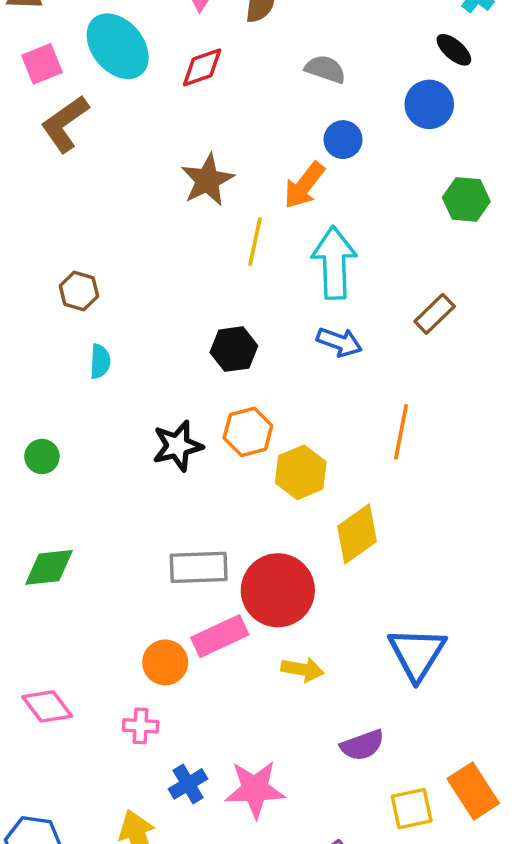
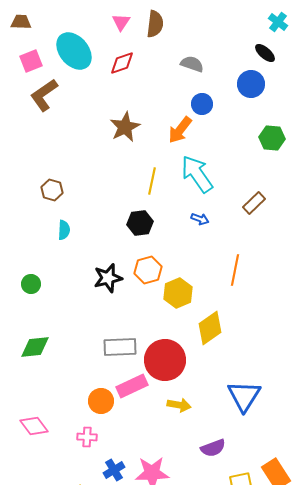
yellow line: (255, 242) -> (152, 181), moved
cyan arrow: (334, 263) -> (197, 174), turned -33
blue arrow: (339, 342) -> (200, 219), size x0.7

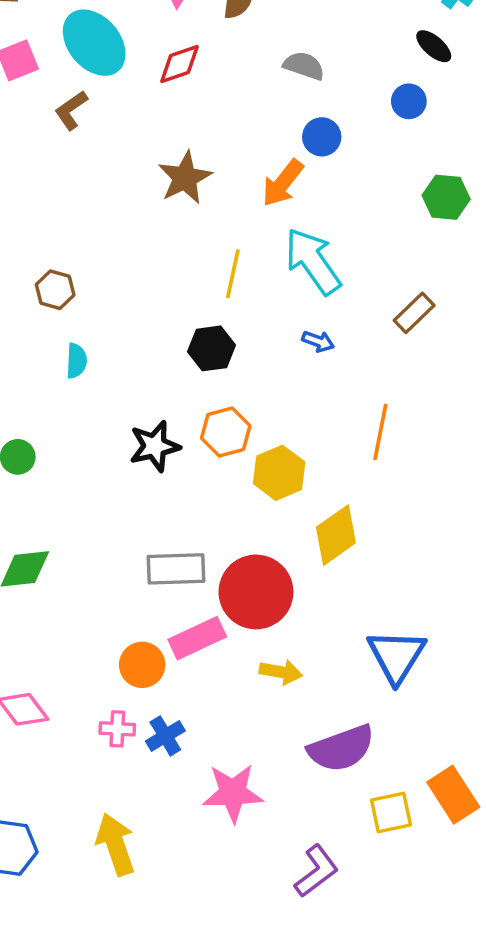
blue circle: (251, 84) -> (409, 101), size x0.7
brown L-shape: (44, 95) -> (71, 110), moved, size x0.7
purple semicircle: (213, 448) -> (341, 748), size x1.5
blue cross: (114, 470) -> (165, 736), moved

